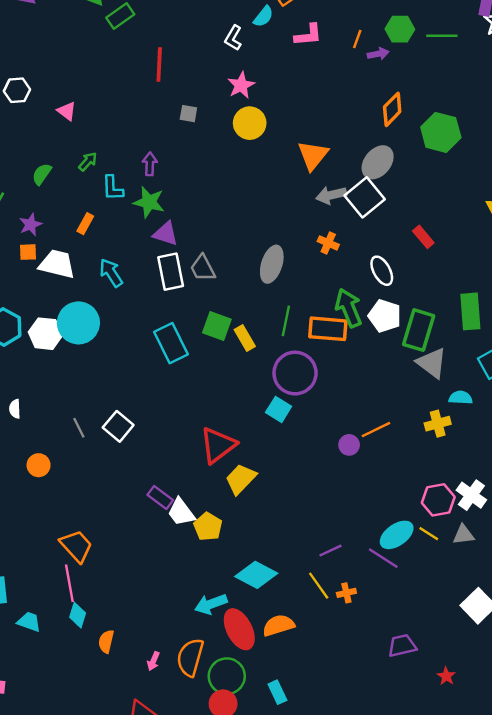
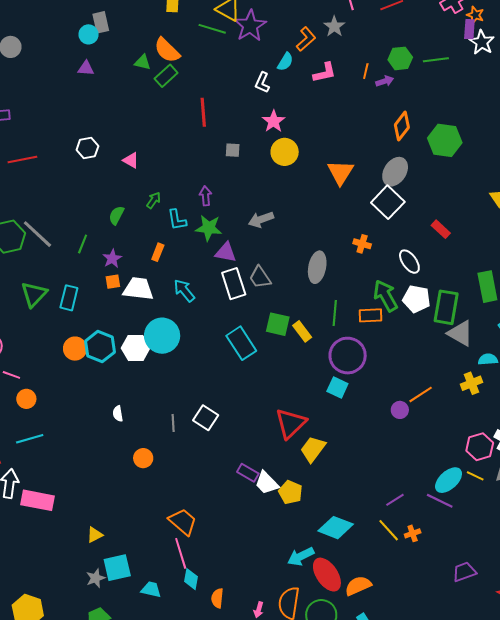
gray arrow: (331, 195) -> (261, 219), moved
orange rectangle: (328, 329) -> (370, 315), size x0.7
gray line: (79, 428) -> (173, 423), turned 30
orange semicircle: (278, 625) -> (358, 586), moved

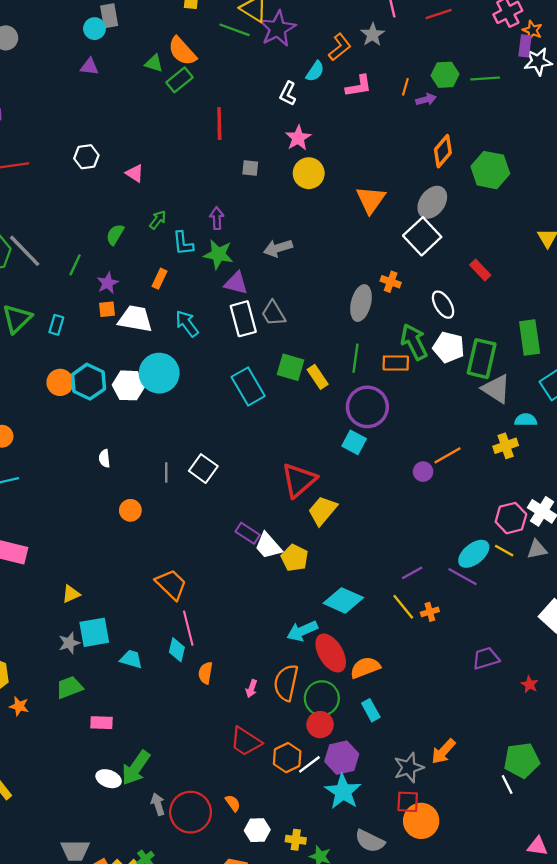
white star: (482, 42) -> (538, 62), turned 30
gray ellipse: (317, 267) -> (361, 303), moved
cyan rectangle: (69, 298) -> (56, 325), size x0.7
pink line: (181, 553) -> (188, 628), moved

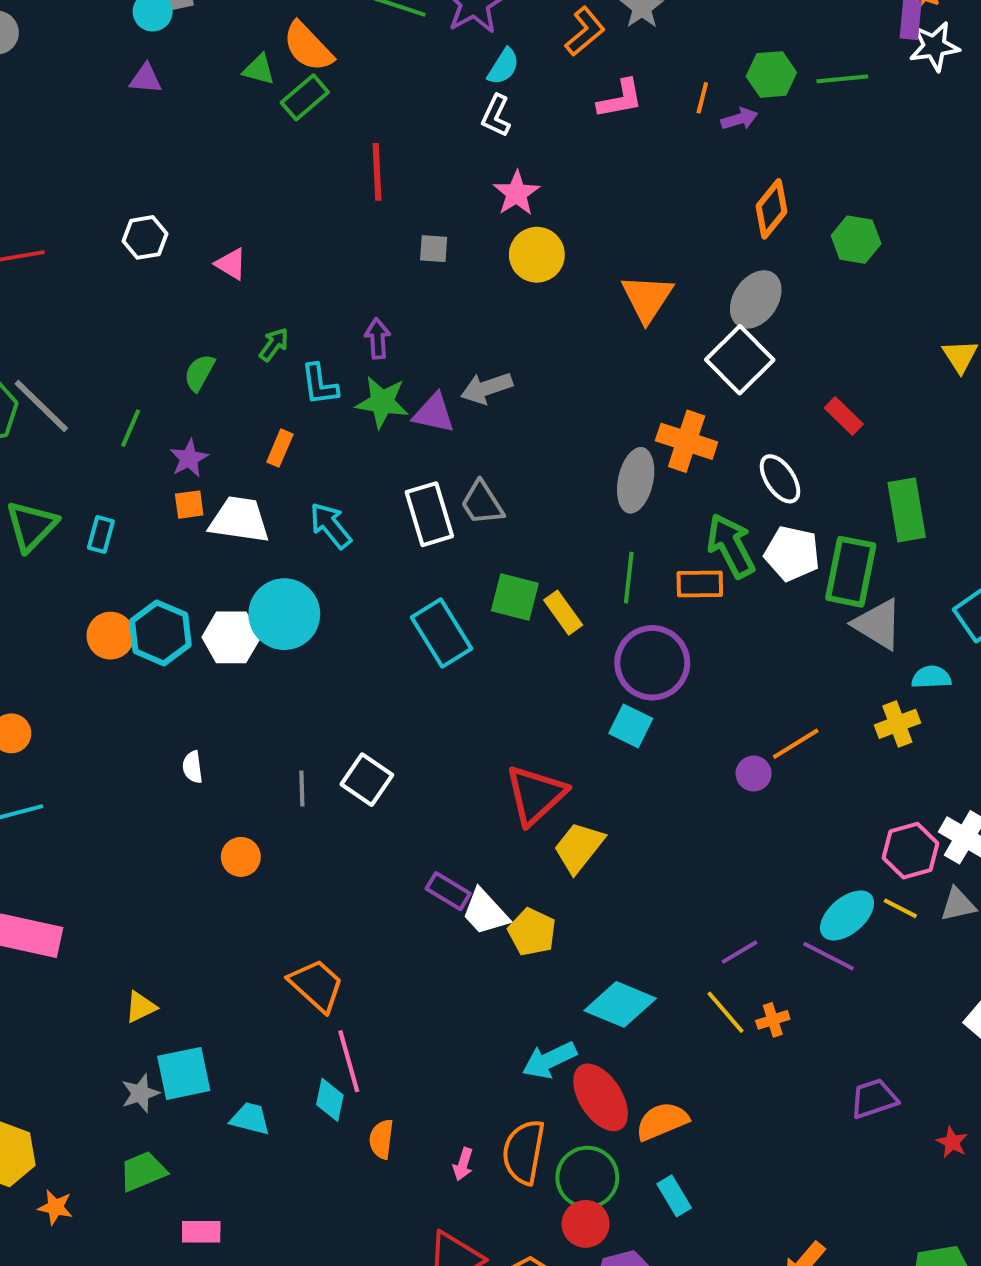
cyan semicircle: (315, 71) -> (503, 67), moved
green hexagon: (490, 170) -> (856, 240), size x0.7
orange cross: (391, 282) -> (687, 441), size x1.6
purple triangle: (236, 283) -> (434, 413), moved
green rectangle: (530, 338) -> (907, 510), moved

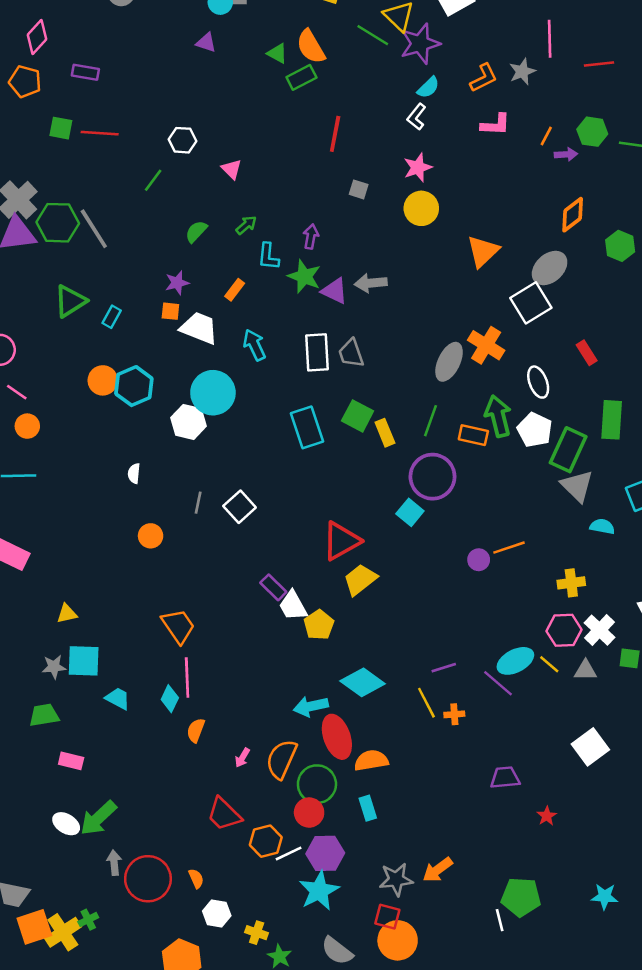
green line: (131, 428) -> (153, 180), moved
white hexagon: (231, 637) -> (189, 422), moved
yellow cross: (897, 724) -> (571, 583), moved

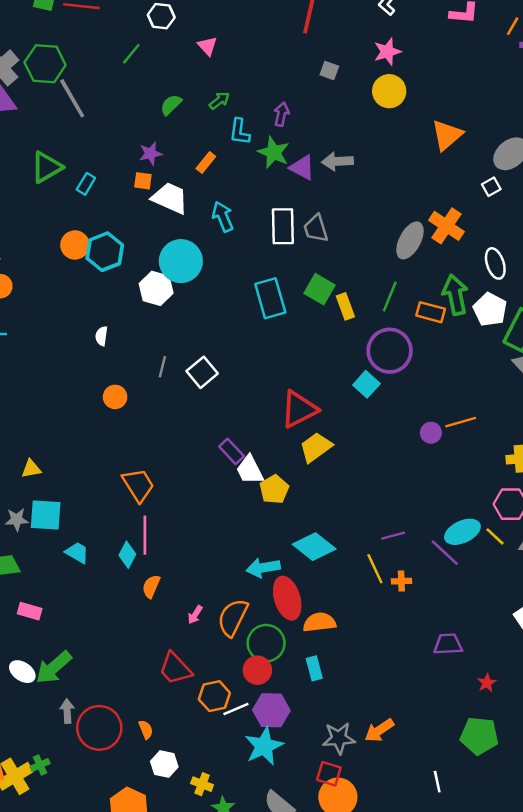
green hexagon: (58, 223) -> (45, 64), moved
white square: (531, 303) -> (491, 187), size x0.5
green pentagon: (521, 897) -> (479, 736), moved

